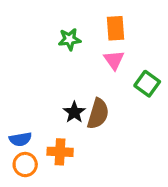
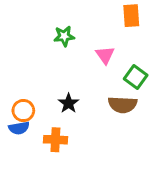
orange rectangle: (115, 28) -> (131, 16), moved
brown semicircle: (98, 114) -> (123, 105), moved, turned 76
orange circle: (25, 165) -> (23, 111), moved

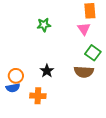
pink triangle: (105, 55) -> (84, 29), moved

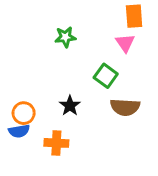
green square: (93, 53) -> (106, 76), moved

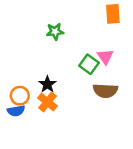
pink triangle: (125, 43) -> (105, 57), moved
black star: (70, 106) -> (47, 84), moved
orange cross: (56, 143) -> (47, 102), moved, turned 36

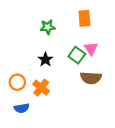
orange rectangle: (113, 14) -> (84, 18), moved
black star: (47, 84) -> (45, 59), moved
blue semicircle: (16, 111) -> (22, 108), moved

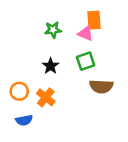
pink triangle: (91, 49) -> (86, 33), moved, turned -32
green square: (77, 55) -> (86, 61), turned 35

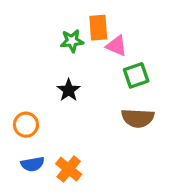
orange rectangle: (94, 20) -> (98, 28), moved
green square: (86, 61) -> (136, 75), moved
orange cross: (46, 97) -> (69, 169), moved

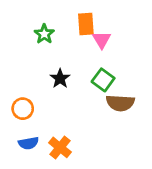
green star: (72, 41) -> (44, 34), moved, turned -30
pink triangle: (116, 46) -> (102, 40), turned 36
green square: (136, 75) -> (103, 80), moved, turned -35

